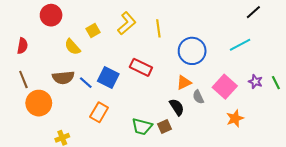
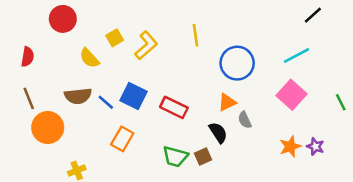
yellow L-shape: (127, 23) -> (146, 45), moved
red rectangle: (141, 67) -> (174, 107), moved
purple star: (255, 82) -> (315, 146), moved
pink square: (225, 87) -> (291, 95), moved

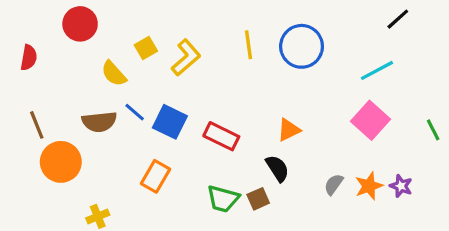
red semicircle: (27, 57) -> (29, 58), moved
blue circle: (237, 63) -> (302, 46), moved
blue line: (106, 102) -> (135, 112), moved
gray semicircle: (245, 120) -> (334, 184), moved, turned 60

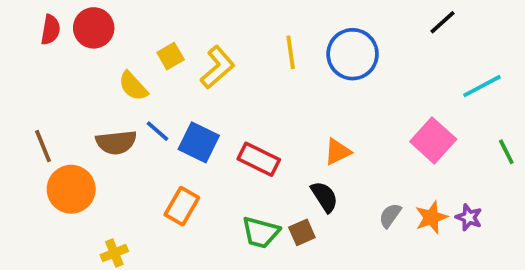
black line: (398, 19) -> (443, 22), moved
red semicircle: (29, 58) -> (51, 30), moved
cyan line: (377, 70) -> (482, 86), moved

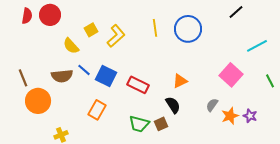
gray semicircle: (390, 215) -> (212, 105), moved

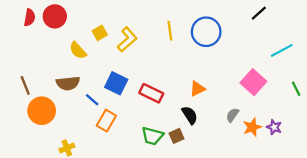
blue line: (84, 70) -> (92, 100), moved

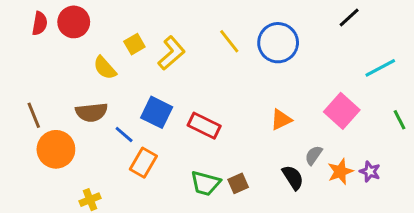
yellow line: (170, 31) -> (229, 41), turned -30
orange triangle: (197, 89) -> (281, 120), moved
black semicircle: (190, 115) -> (293, 177), moved

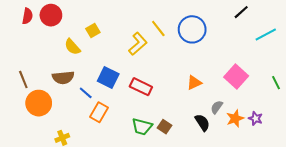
yellow L-shape: (171, 53) -> (138, 44), moved
cyan line: (380, 68) -> (266, 35), moved
brown square: (238, 183) -> (164, 127), turned -32

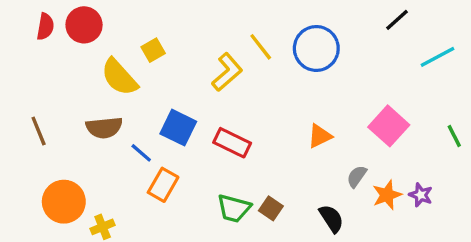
yellow semicircle: (72, 47) -> (119, 77), size x1.4
orange circle: (39, 103) -> (64, 202), moved
black semicircle: (202, 123) -> (331, 218), moved

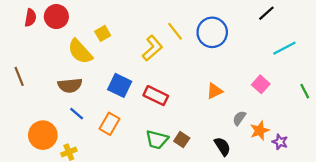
cyan line: (437, 57) -> (284, 48), moved
pink square: (389, 126) -> (261, 84), size x0.7
brown line: (39, 131) -> (19, 76), moved
blue line: (141, 153) -> (77, 114), moved
purple star: (421, 195) -> (280, 142), moved

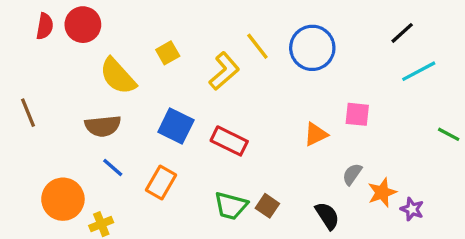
black line: (266, 13) -> (402, 33), moved
yellow square: (103, 33) -> (168, 53), moved
pink square: (261, 84) -> (357, 114), moved, turned -36
green line: (305, 91) -> (449, 134), turned -35

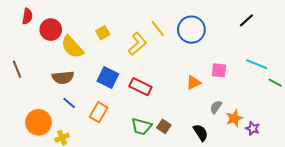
red circle: (83, 25) -> (51, 30), moved
cyan line: (419, 71) -> (257, 64), moved, turned 50

